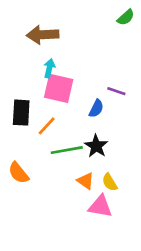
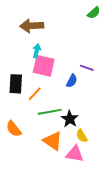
black star: (96, 146) -> (70, 119), moved
orange triangle: (86, 181) -> (53, 141), moved, size x1.5

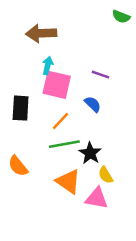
green semicircle: (94, 13) -> (121, 17), turned 64
purple line: (87, 68) -> (100, 75), moved
blue semicircle: (72, 81) -> (93, 104), turned -72
orange line: (35, 94) -> (61, 121), moved

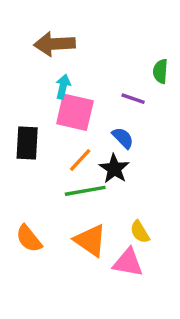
green semicircle: (121, 17) -> (160, 71), moved, turned 72
black star: (90, 153) -> (114, 169), moved
orange semicircle: (18, 166) -> (29, 239), moved

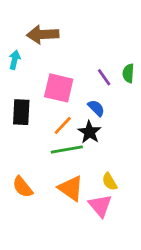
green semicircle: (160, 71) -> (128, 73), moved
cyan arrow: (63, 87) -> (15, 60), moved
purple line: (133, 99) -> (104, 77), turned 36
pink triangle: (128, 263) -> (100, 206), turned 40

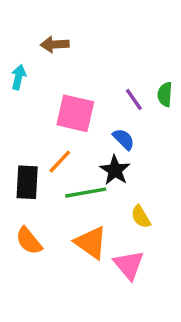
brown arrow: (43, 34) -> (55, 44), size x0.7
black rectangle: (21, 112) -> (27, 182), moved
orange line: (63, 125) -> (60, 162), moved
yellow semicircle: (110, 182) -> (141, 217), moved

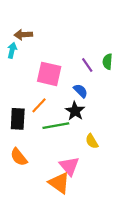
brown arrow: (55, 44) -> (23, 35), moved
orange triangle: (91, 243) -> (59, 183), moved
pink triangle: (129, 265) -> (69, 166), moved

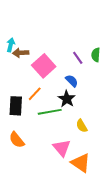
brown arrow: (23, 35) -> (21, 53), moved
pink square: (49, 74) -> (44, 66), turned 35
orange triangle: (59, 183) -> (81, 163), moved

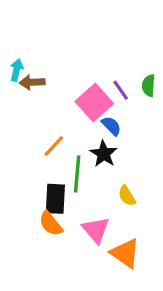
pink square: (44, 66) -> (94, 103), moved
black rectangle: (16, 106) -> (55, 199), moved
green line: (50, 112) -> (77, 174), turned -75
orange semicircle: (17, 140) -> (51, 224), moved

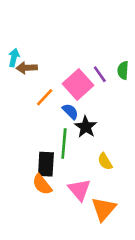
blue semicircle: (111, 126) -> (70, 111), moved
orange line: (54, 146) -> (45, 97), moved
orange triangle: (125, 253) -> (104, 209), turned 36

